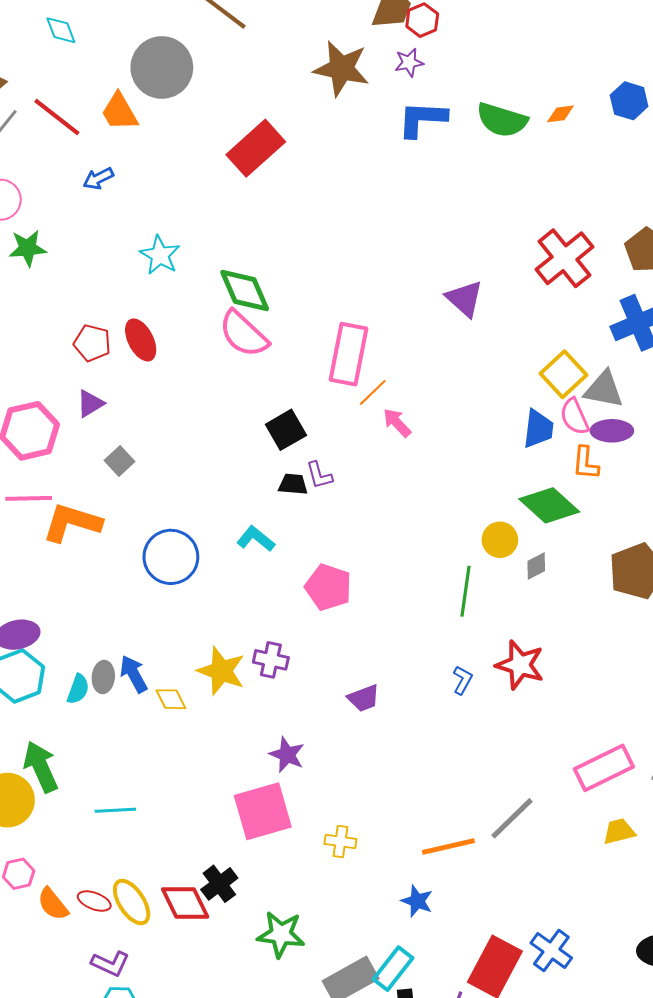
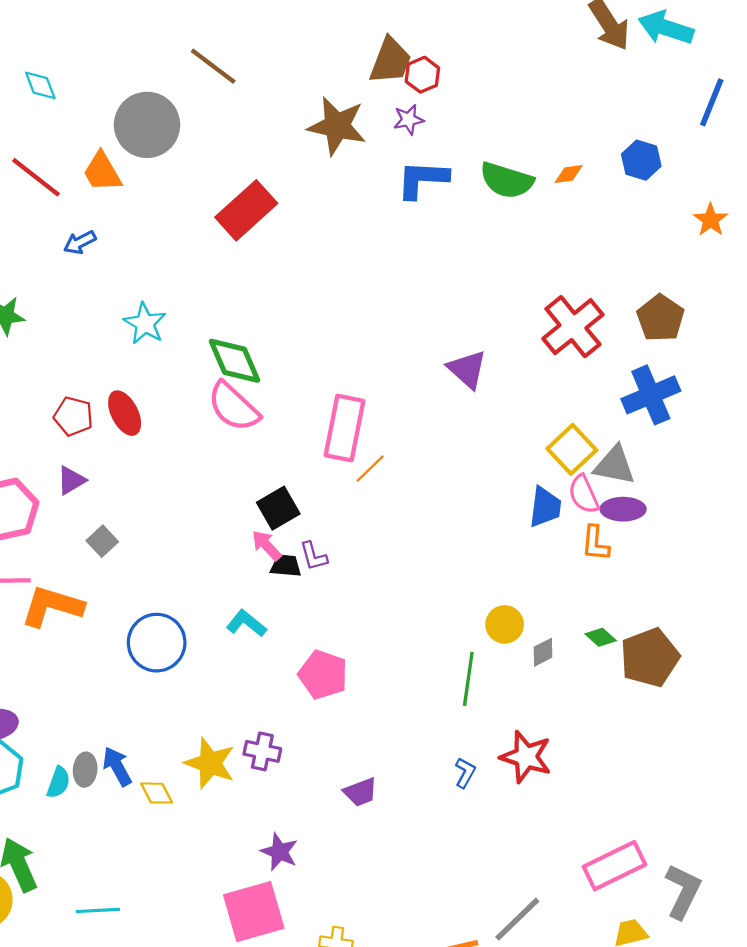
pink arrow: (397, 423) -> (267, 545), moved
green diamond: (549, 505) -> (601, 637), moved, size x0.5

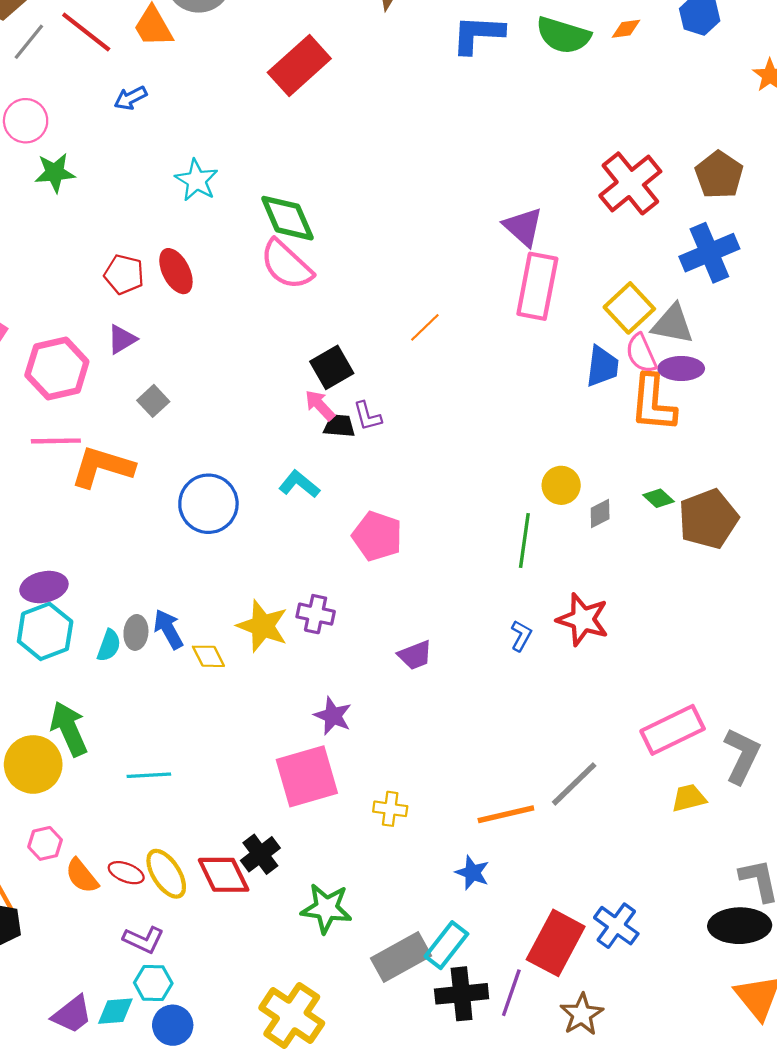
pink rectangle: (344, 428) -> (537, 286), moved
orange L-shape: (595, 543) -> (653, 403), size x1.6

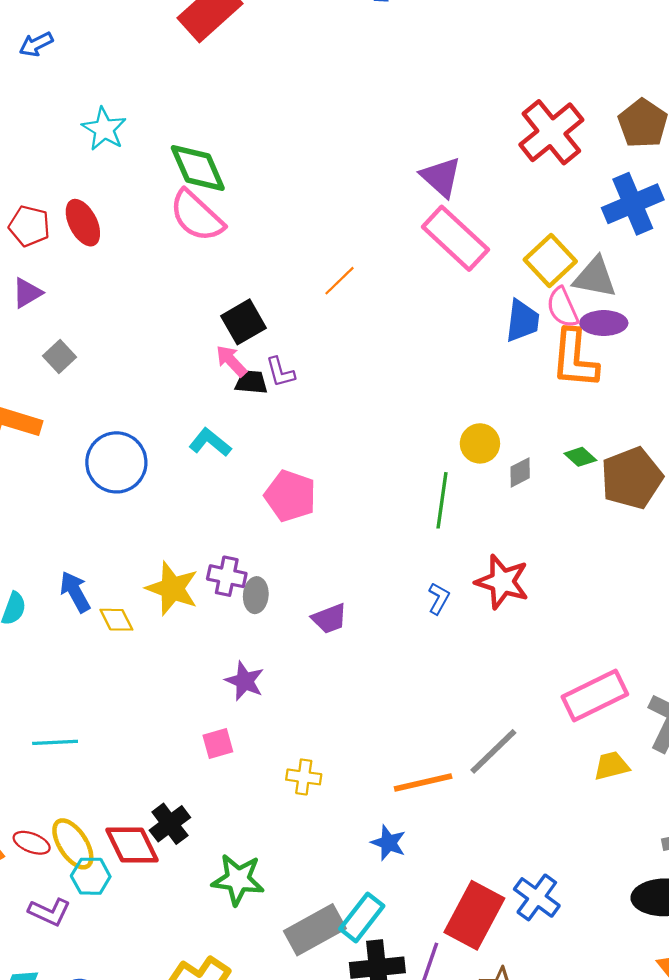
pink rectangle: (537, 286) -> (455, 238), turned -58
gray ellipse: (136, 632) -> (256, 595), moved
pink square: (307, 776) -> (218, 743), size x0.5
cyan hexagon: (153, 983) -> (91, 876), moved

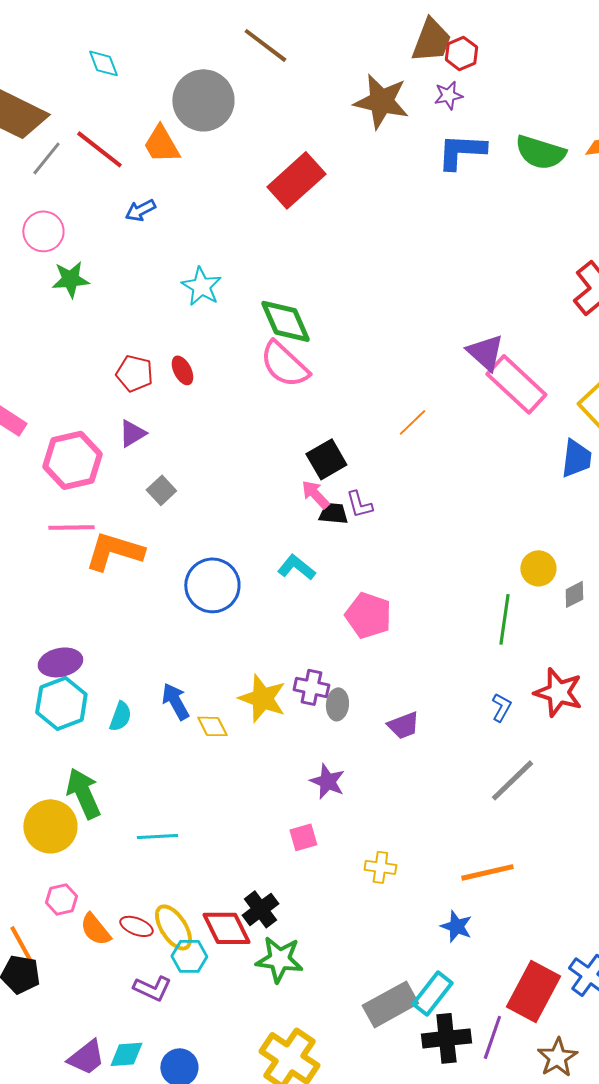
purple triangle: (441, 177) -> (485, 352), moved
red ellipse: (83, 223) -> (182, 370), size x0.7
gray line: (493, 751) -> (512, 780), moved
green star: (238, 880) -> (279, 959), moved

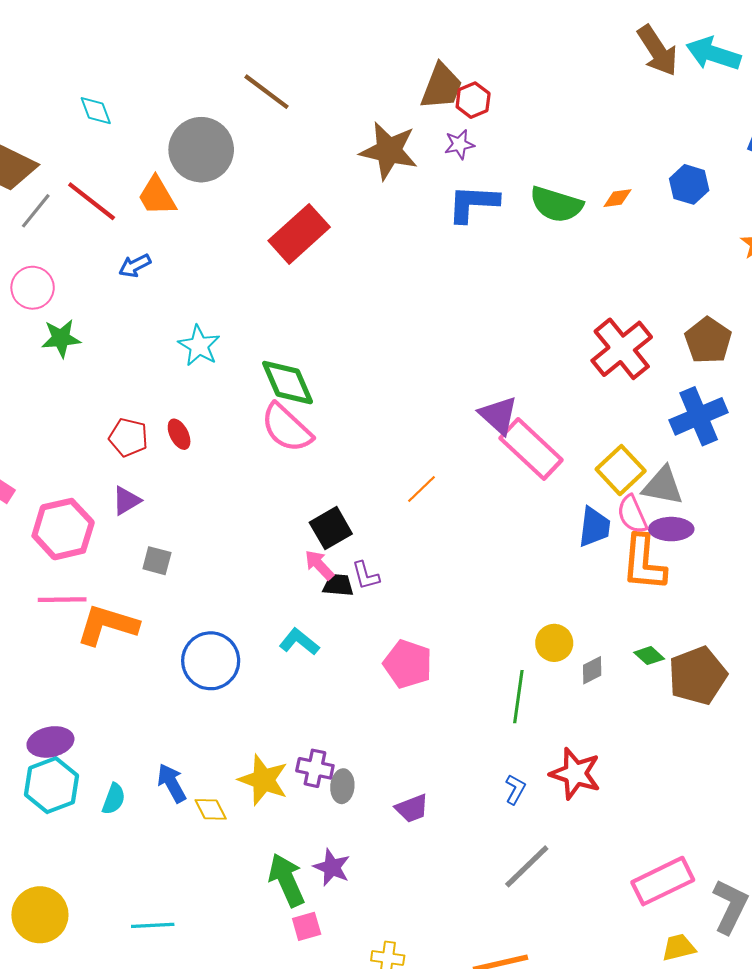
gray square: (161, 490) -> (157, 561), turned -32
pink pentagon: (368, 615) -> (408, 664), moved
green arrow: (83, 793) -> (287, 880), moved

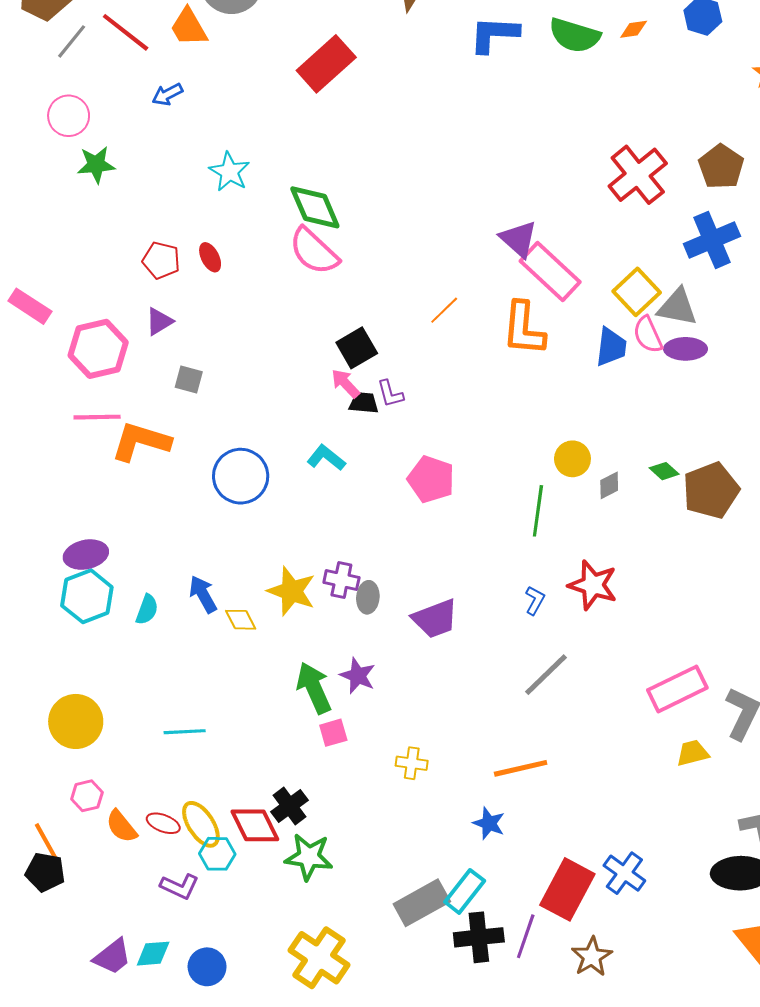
orange L-shape: (644, 563) -> (524, 329), moved
purple trapezoid: (412, 808) -> (435, 619), size x1.4

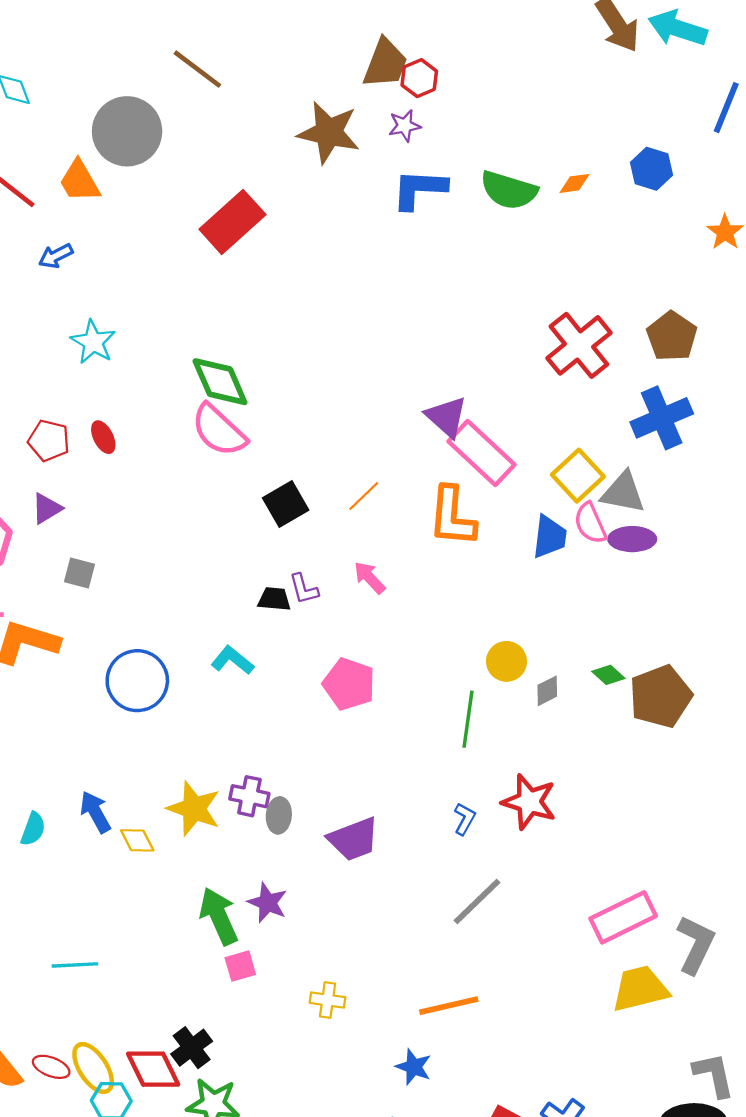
cyan star: (229, 172) -> (93, 342), moved
black square: (357, 348) -> (286, 504), moved
pink arrow: (345, 384) -> (369, 578), moved
yellow trapezoid: (693, 753) -> (640, 989), size x1.6

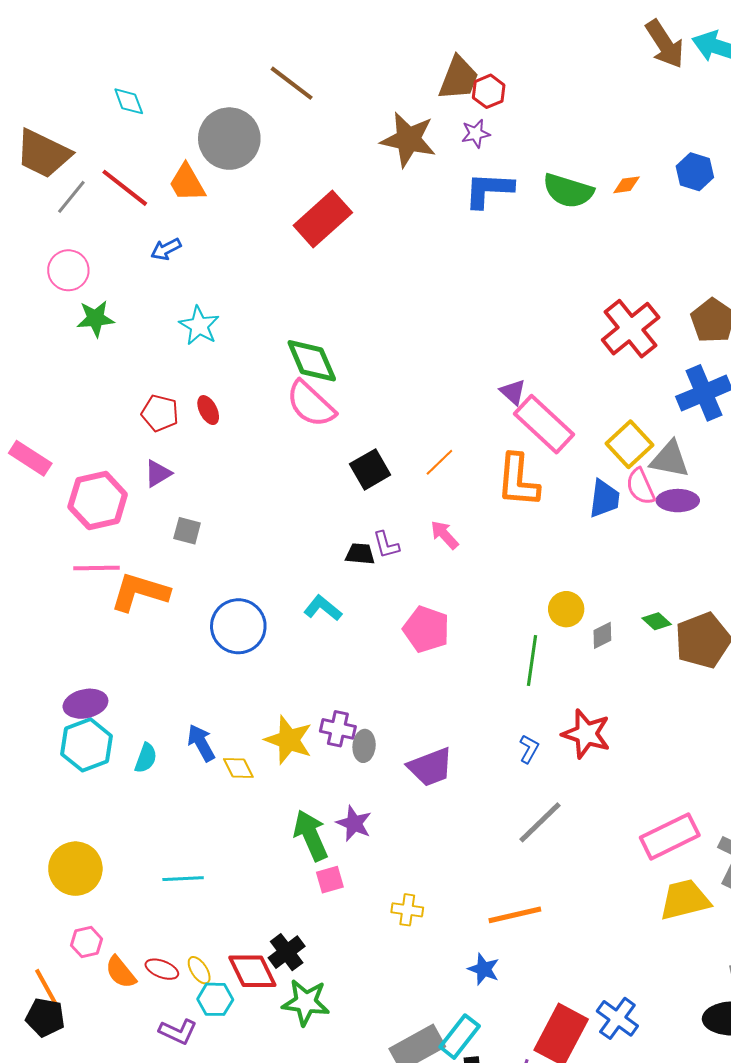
purple triangle: (446, 417) -> (513, 392), size x0.7
yellow ellipse: (93, 1068) -> (199, 970), size x0.6

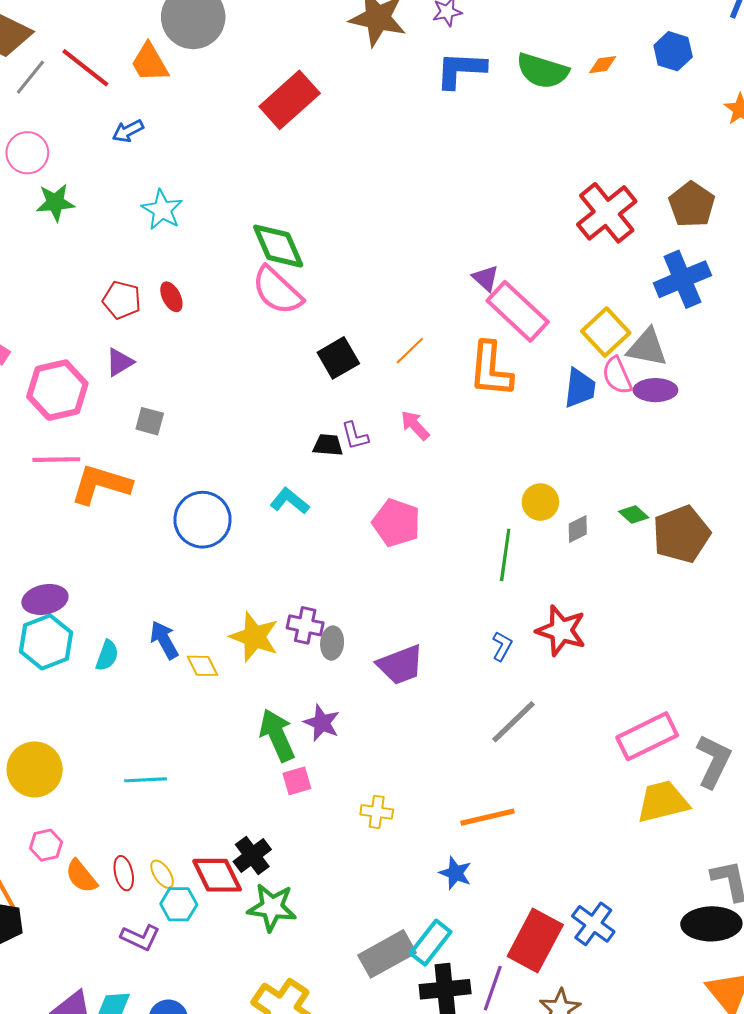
red ellipse: (162, 969) -> (124, 873), turned 56

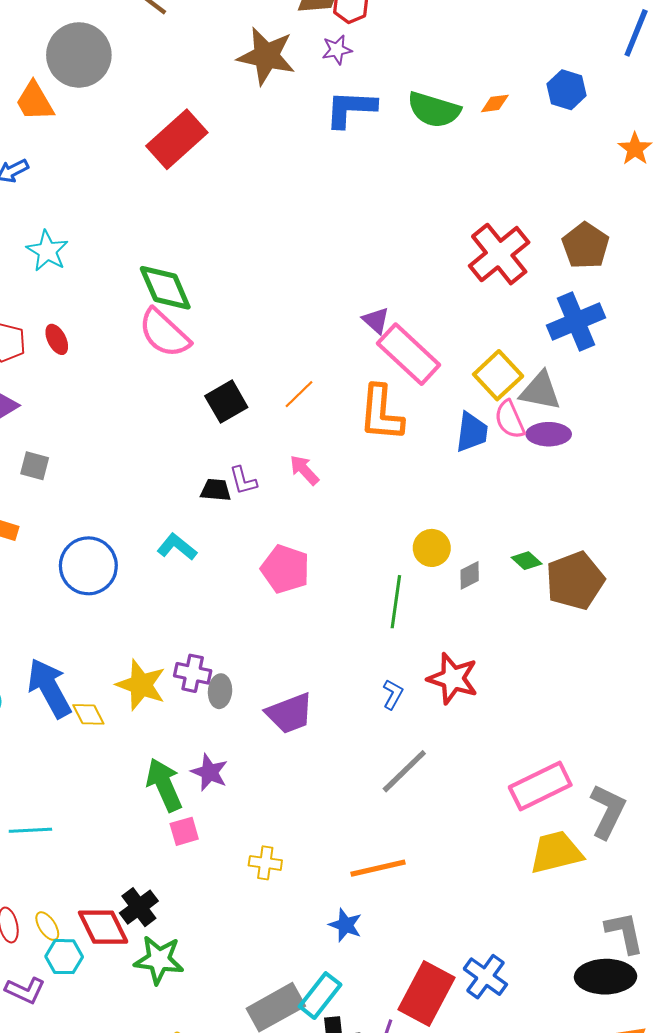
blue arrow: (164, 640) -> (49, 688), size x1.5

